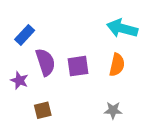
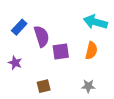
purple semicircle: (45, 62) -> (42, 36), moved
brown square: (43, 110) -> (44, 86), moved

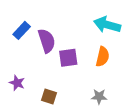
purple star: (15, 63) -> (17, 83), moved
brown square: (44, 86) -> (49, 97), turned 32

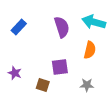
purple semicircle: (47, 41) -> (62, 27), moved
purple square: (68, 58) -> (60, 67), moved

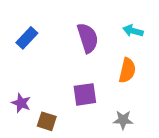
cyan arrow: (94, 22) -> (133, 31), size x0.6
brown square: (43, 85) -> (47, 121), moved

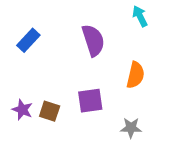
cyan arrow: (133, 31) -> (140, 16), moved, turned 48
brown square: (47, 121) -> (50, 111), moved

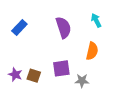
cyan arrow: (140, 16) -> (96, 20), moved
gray star: (131, 128) -> (82, 81), moved

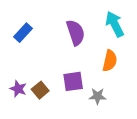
cyan arrow: (96, 20) -> (115, 24), size x1.5
brown square: (34, 76) -> (40, 90), turned 32

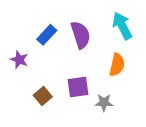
blue rectangle: (23, 33) -> (47, 35), moved
purple star: (18, 89) -> (19, 60), moved

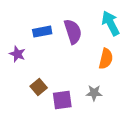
blue rectangle: (47, 35) -> (42, 32), turned 36
purple square: (78, 87) -> (62, 100), moved

